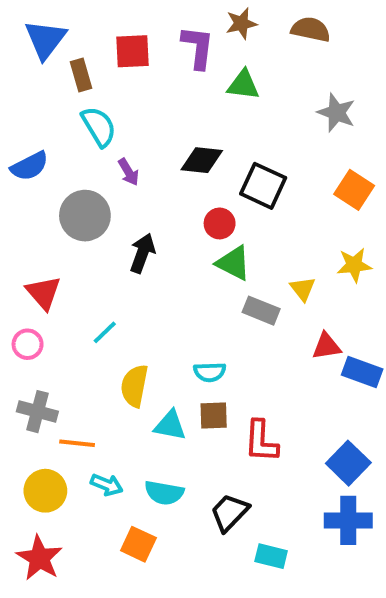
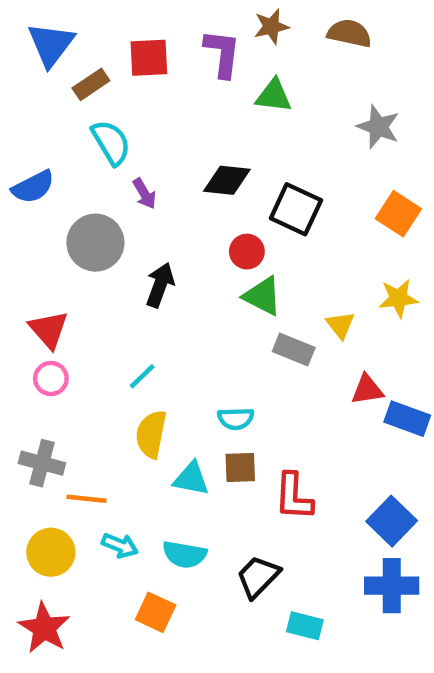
brown rectangle: (81, 75) -> (91, 84), turned 72
cyan line: (105, 332) -> (142, 376), moved
pink circle: (28, 344) -> (51, 378), moved

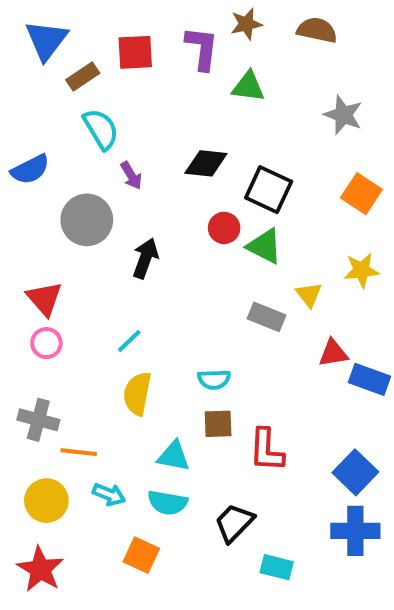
green triangle: (262, 296) -> (264, 246), moved
cyan triangle: (191, 479) -> (174, 456), moved

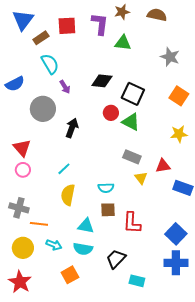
yellow triangle: (309, 295) -> (141, 178), moved
red triangle: (333, 353) -> (163, 166), moved
orange square: (141, 555) -> (70, 275), turned 36

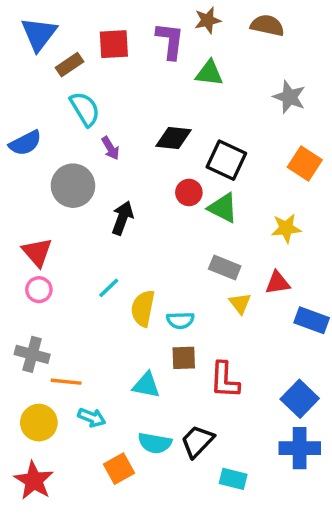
yellow star: (179, 134) -> (286, 228), moved
yellow semicircle: (68, 195) -> (143, 308), moved
cyan semicircle: (83, 249) -> (155, 443), moved

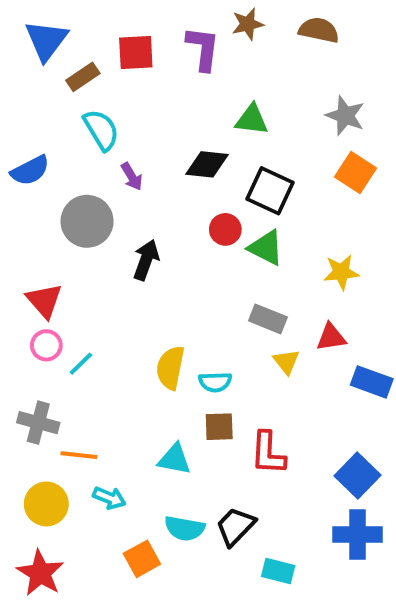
green triangle: (209, 73) -> (252, 120), moved
orange square: (305, 163) -> (355, 172), moved
cyan line: (109, 288) -> (81, 364), moved

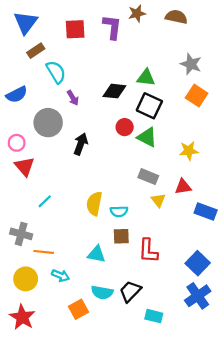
brown rectangle: (83, 77) -> (36, 51), moved
green triangle: (252, 120) -> (146, 78), moved
pink circle: (46, 345) -> (17, 143), moved
blue cross: (357, 534) -> (198, 296), turned -35

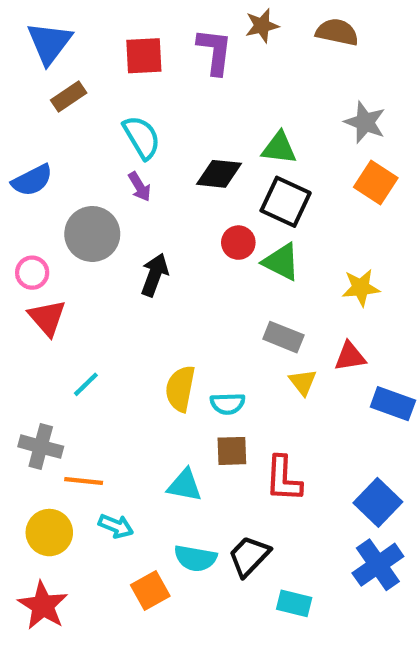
cyan semicircle: (56, 72) -> (142, 137), moved

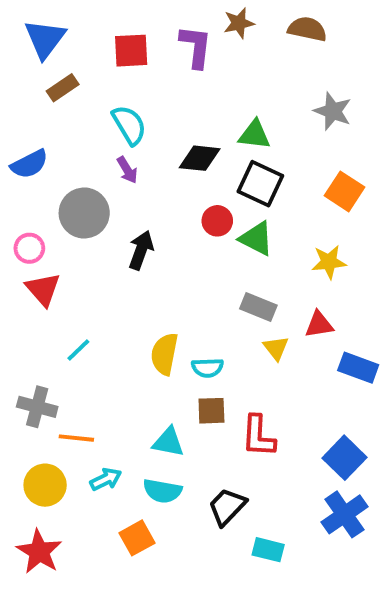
orange square: (376, 182) -> (344, 191), moved
cyan arrow: (116, 526) -> (106, 479), turned -48
cyan semicircle: (195, 558) -> (162, 491), moved

